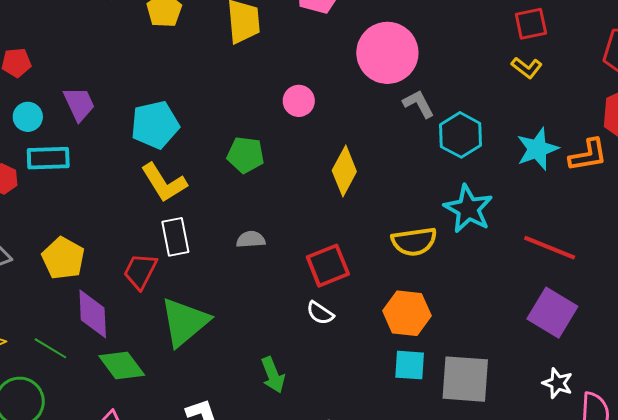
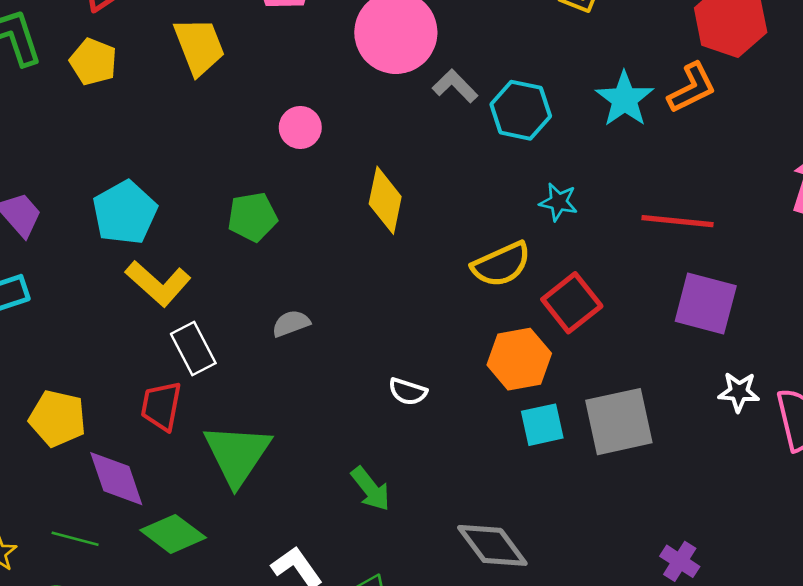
cyan star: (468, 209) -> (558, 202), size x0.6
red square: (328, 266) -> (572, 303), moved

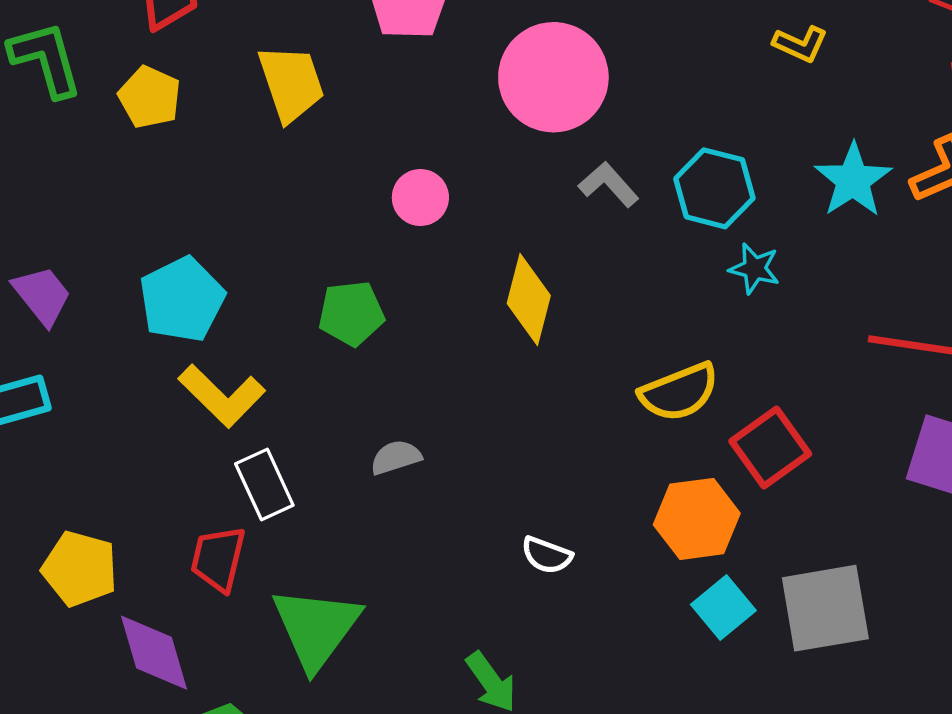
gray L-shape: (455, 86) -> (609, 184), moved
cyan star: (558, 202) -> (754, 268), moved
cyan square: (542, 425) -> (723, 608), turned -30

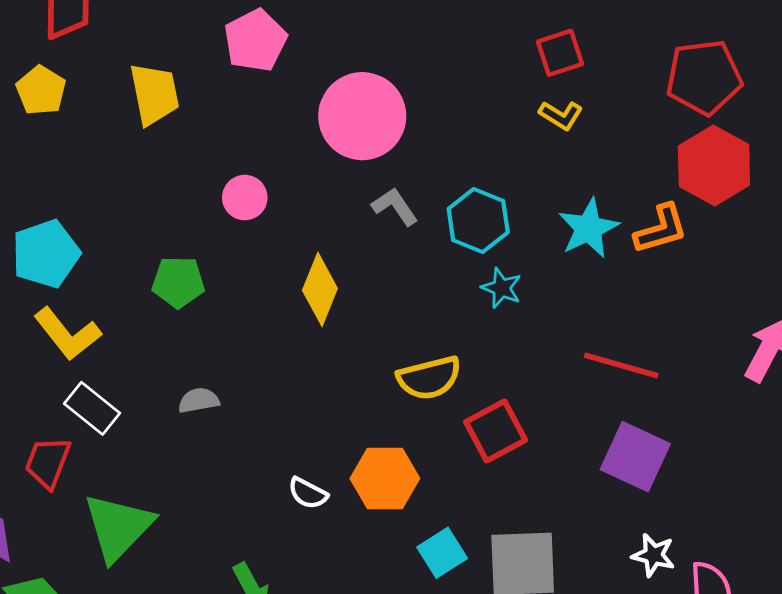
white rectangle: (264, 484) -> (92, 408), turned -34
orange hexagon: (697, 519) -> (385, 479), moved

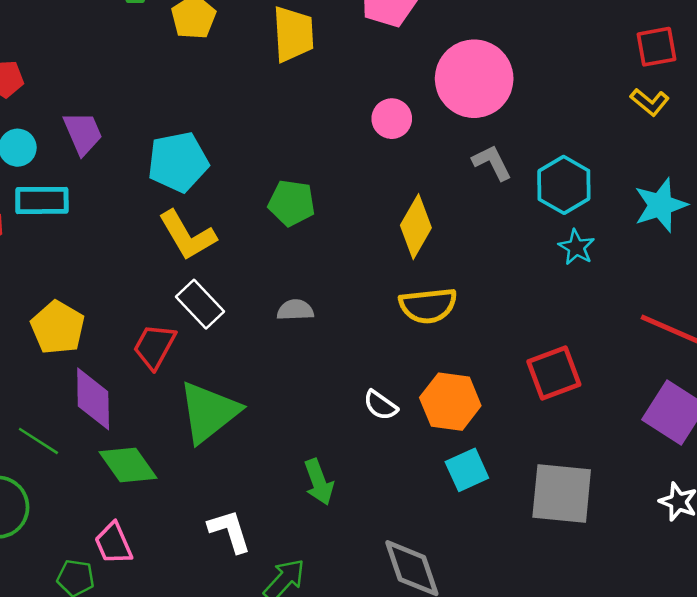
pink circle: (245, 198) -> (392, 119), moved
yellow semicircle: (429, 378) -> (428, 306), moved
cyan square: (442, 553) -> (467, 470), moved

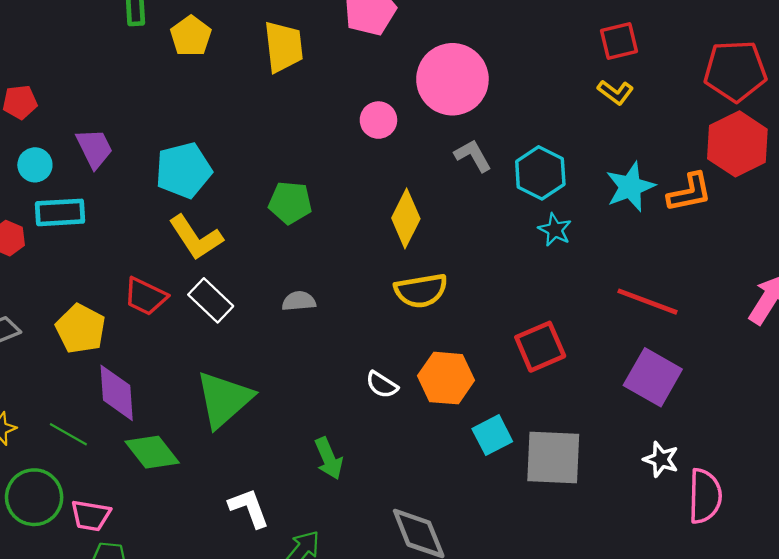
red trapezoid: (154, 346) -> (145, 296), moved, turned -90
cyan square: (467, 470) -> (492, 435), moved
pink trapezoid: (113, 543) -> (91, 515), moved, turned -54

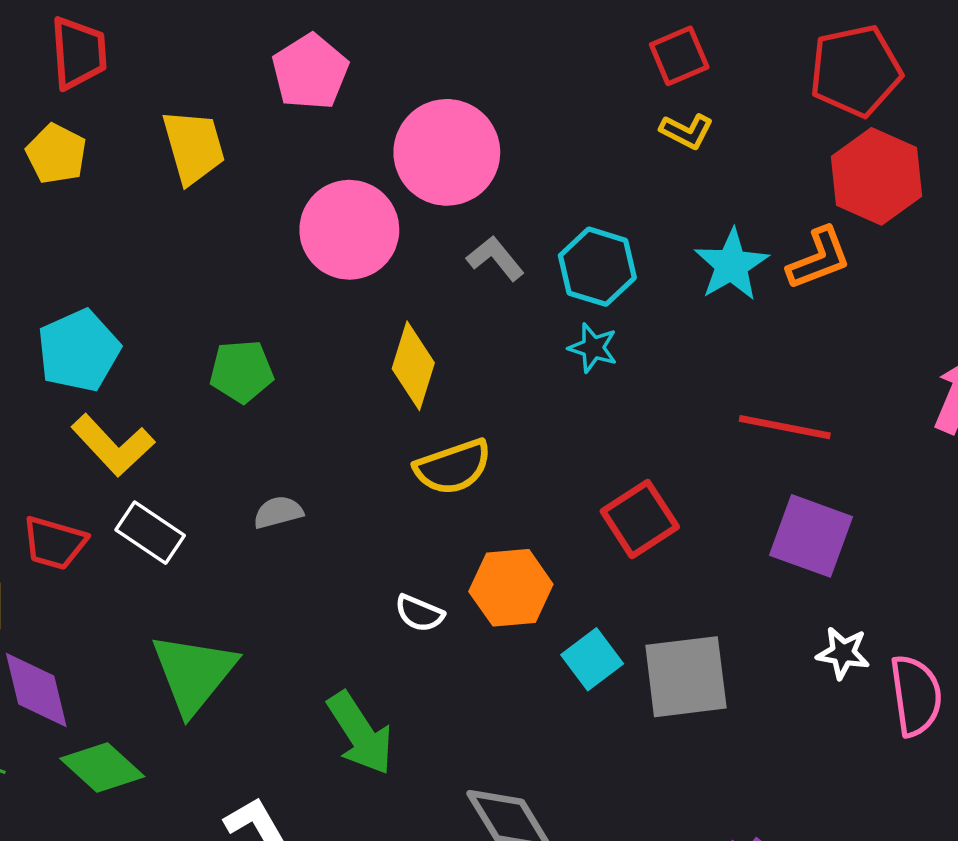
pink circle: (378, 120) -> (349, 230), size x1.8
cyan star: (555, 230) -> (593, 348), moved
green arrow: (329, 458) -> (360, 733), size x1.4

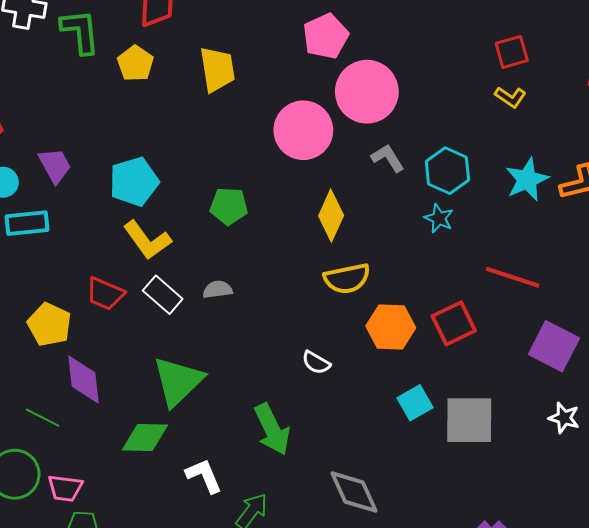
pink pentagon: (310, 72) -> (326, 36), moved
red line: (785, 427) -> (513, 277), moved
gray semicircle: (278, 512) -> (218, 290), moved
orange hexagon: (511, 588) -> (391, 327), moved
green diamond: (102, 767) -> (145, 437), moved, turned -48

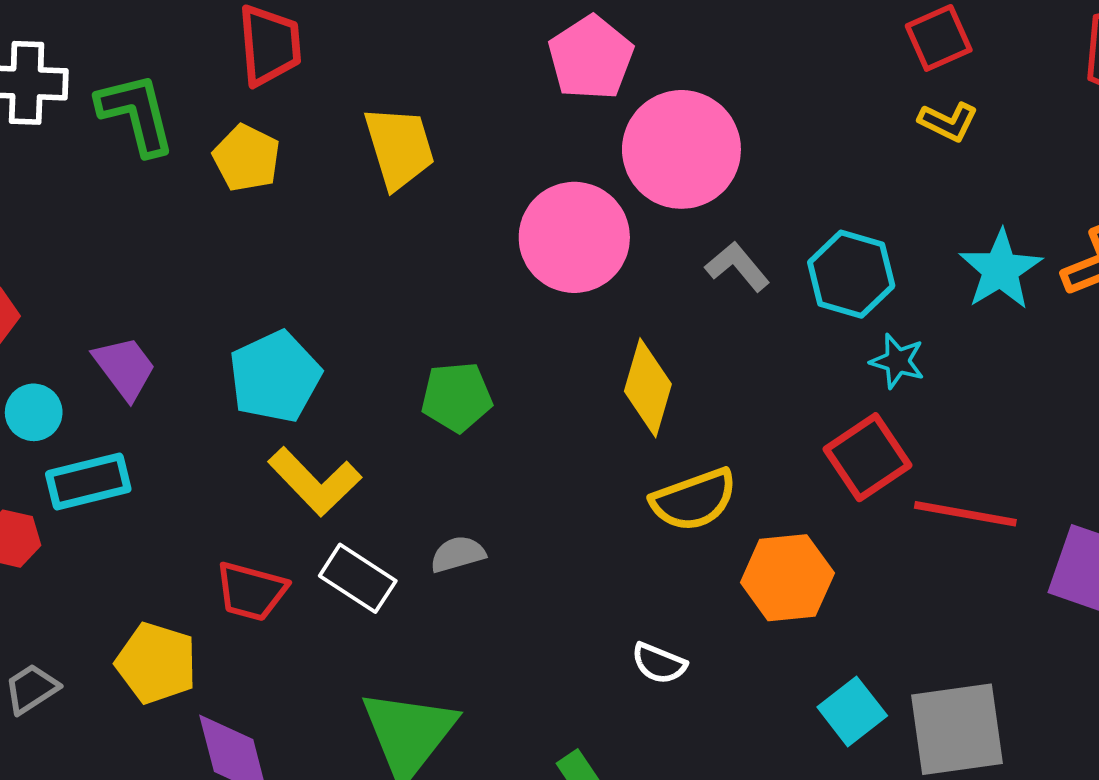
cyan star: (439, 218) -> (897, 361), moved
red line: (513, 277) -> (965, 514), moved
red square: (454, 323) -> (867, 457), moved

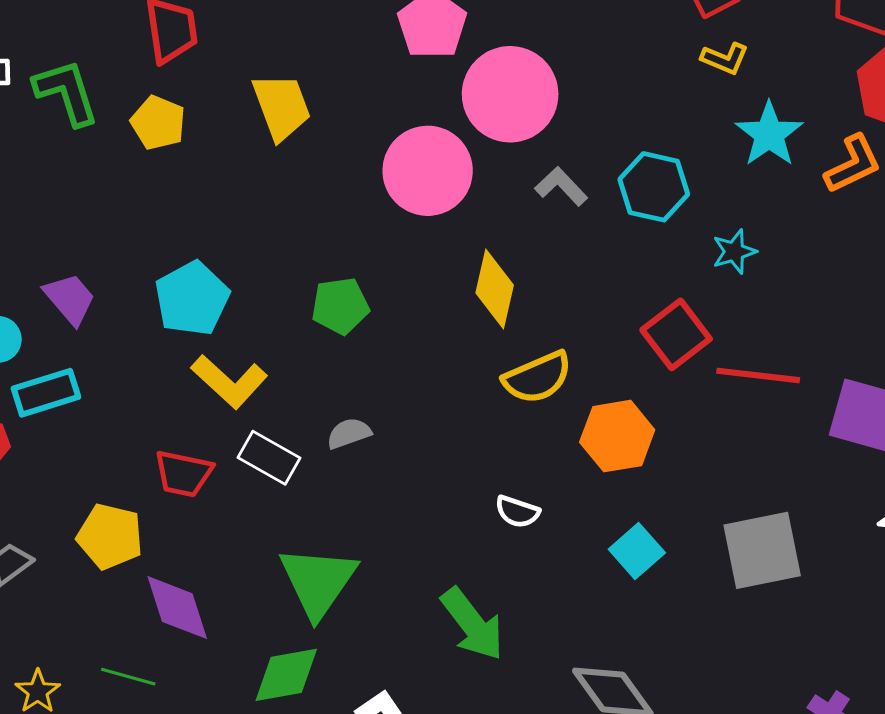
cyan star: (1000, 270) -> (769, 134), moved
cyan star: (897, 361) -> (734, 252), moved, turned -30
cyan square: (852, 711) -> (637, 551), moved

